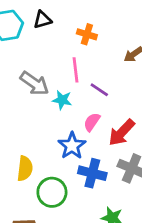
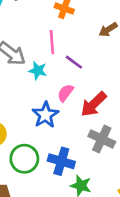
blue cross: (92, 173) -> (61, 161), moved

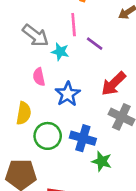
pink semicircle: (65, 93) -> (39, 77), moved, turned -48

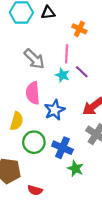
cyan star: (60, 52) -> (62, 75), moved
pink semicircle: (39, 77) -> (33, 93), size x1.5

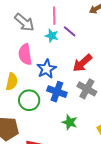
blue cross: (62, 148) -> (57, 92), moved

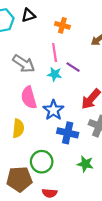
green circle: (29, 100) -> (42, 162), moved

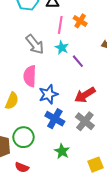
pink line: (55, 53) -> (60, 25), moved
cyan star: (55, 74) -> (62, 48), moved

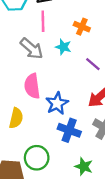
orange cross: (80, 21) -> (82, 27), moved
pink line: (60, 25) -> (43, 21), moved
purple line: (78, 61) -> (93, 64), moved

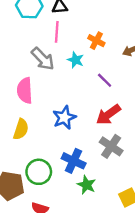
pink semicircle: (32, 86) -> (25, 91), moved
blue cross: (69, 130) -> (74, 161), moved

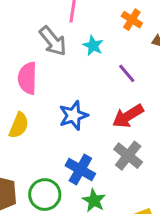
orange cross: (96, 41) -> (132, 20), moved
green circle: (39, 172) -> (45, 195), moved

